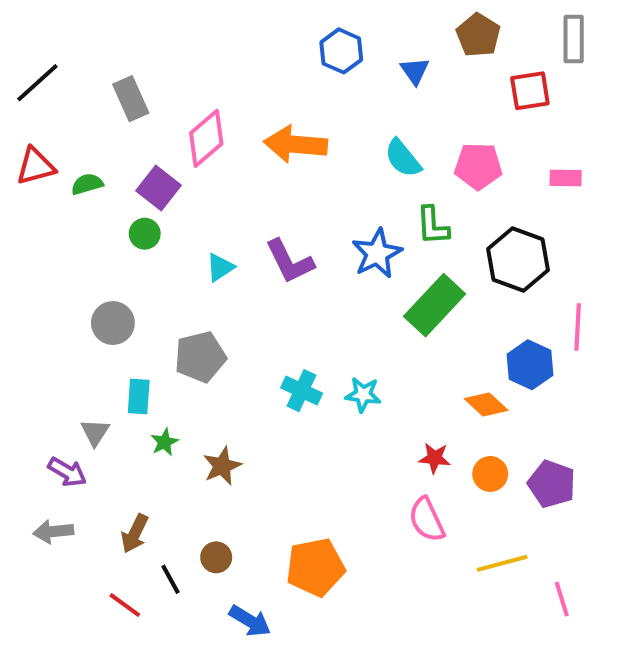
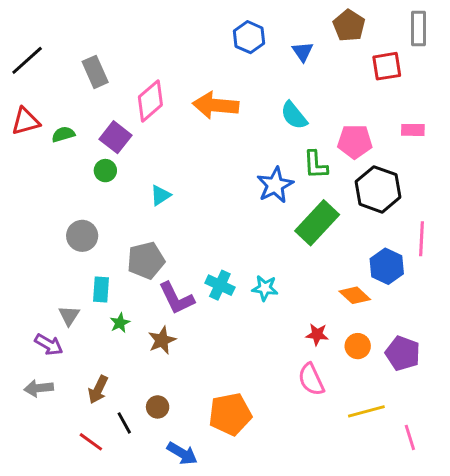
pink pentagon: (478, 166) -> (355, 142), moved
purple L-shape: (290, 261) -> (176, 298), moved

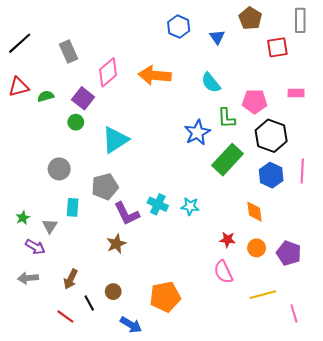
cyan triangle: (160, 195) -> (115, 140), size x1.8
blue hexagon: (387, 266) -> (271, 175), moved
orange diamond: (355, 295) -> (254, 212), turned 40
green star: (120, 323) -> (23, 218), moved

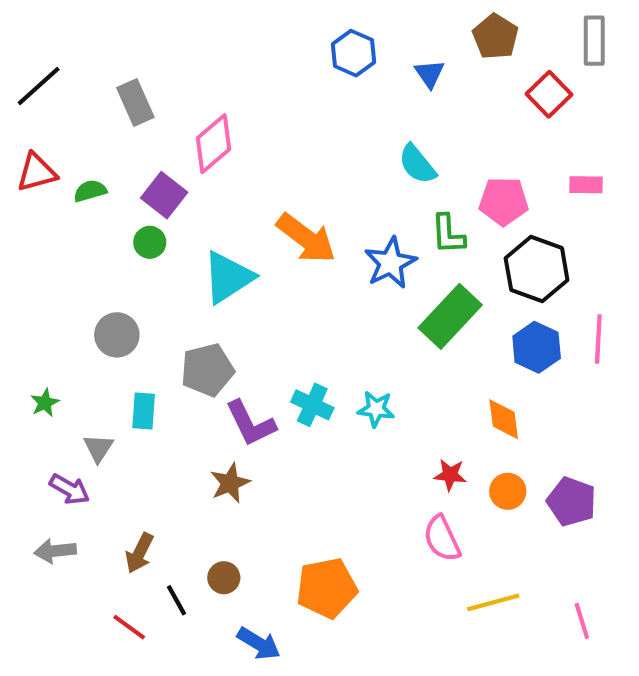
red square: (277, 47) -> (549, 94), turned -35
orange arrow: (155, 75) -> (306, 238), moved, turned -148
green star: (23, 218) -> (45, 403), moved
yellow line: (263, 295) -> (493, 602), moved

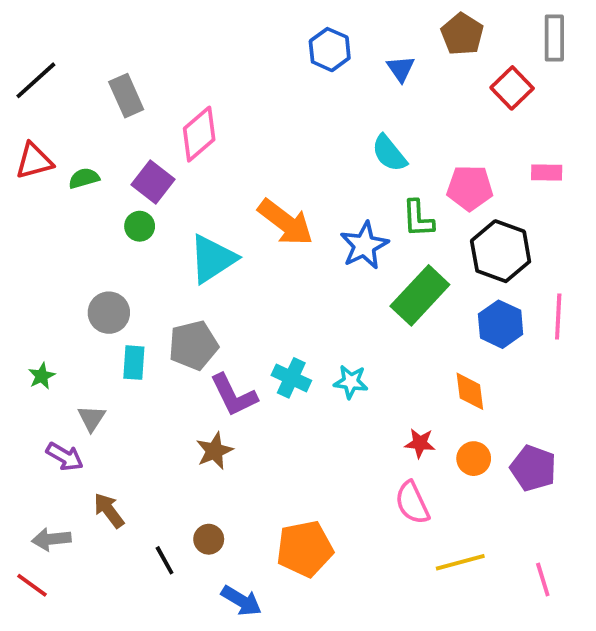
cyan rectangle: (144, 411) -> (134, 363), moved
gray arrow: (55, 551) -> (51, 539), moved
brown arrow: (139, 553) -> (109, 510), moved, turned 117
red line: (129, 627) -> (32, 585), moved

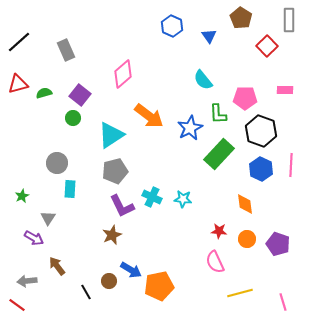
pink diamond: (199, 134) -> (123, 74), moved
gray pentagon: (193, 345) -> (115, 171), moved
blue arrow: (241, 601) -> (131, 270), moved

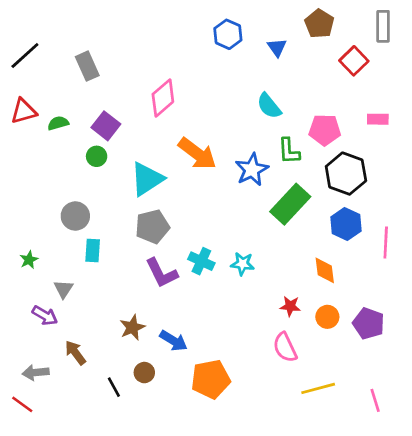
pink line: (291, 165) -> (386, 243), moved
brown star: (112, 235) -> (132, 327), moved
blue arrow: (131, 270) -> (174, 341), moved

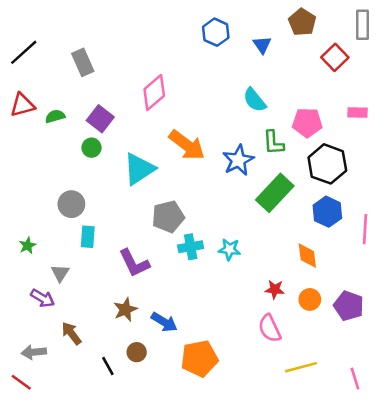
gray pentagon: (152, 227) -> (168, 217), moved
cyan cross: (201, 261) -> (191, 247), turned -35
purple L-shape: (162, 273) -> (134, 263), moved

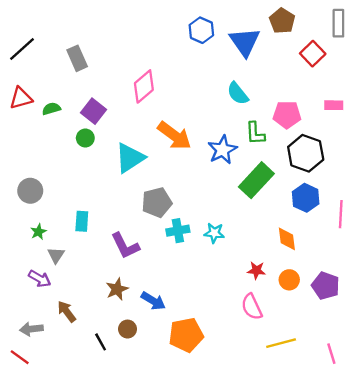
blue triangle: (262, 45) -> (245, 42), size x1.8
gray circle: (71, 204) -> (30, 191), moved
green star: (27, 246) -> (38, 232), moved

